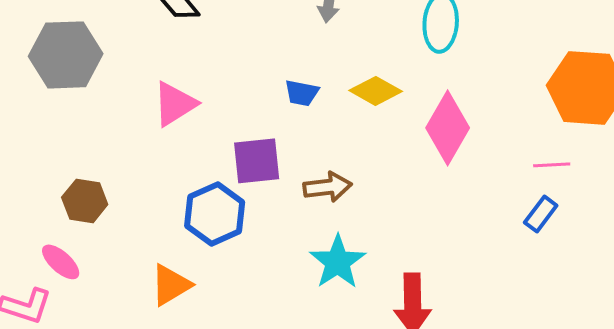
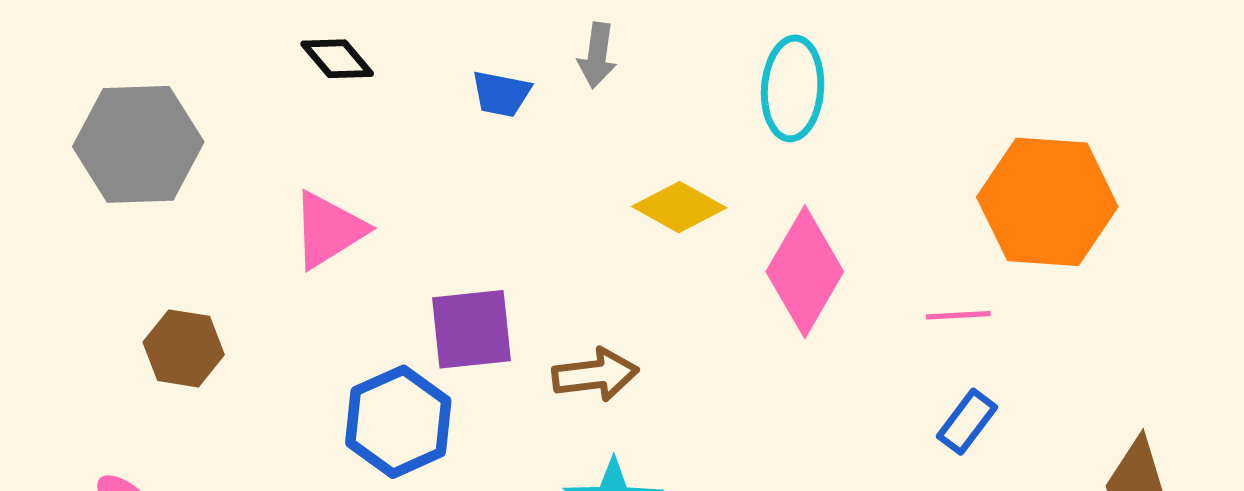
blue trapezoid: (302, 93) -> (501, 94), moved
pink line: (552, 165) -> (958, 315), moved
brown hexagon: (85, 201) -> (184, 348), moved

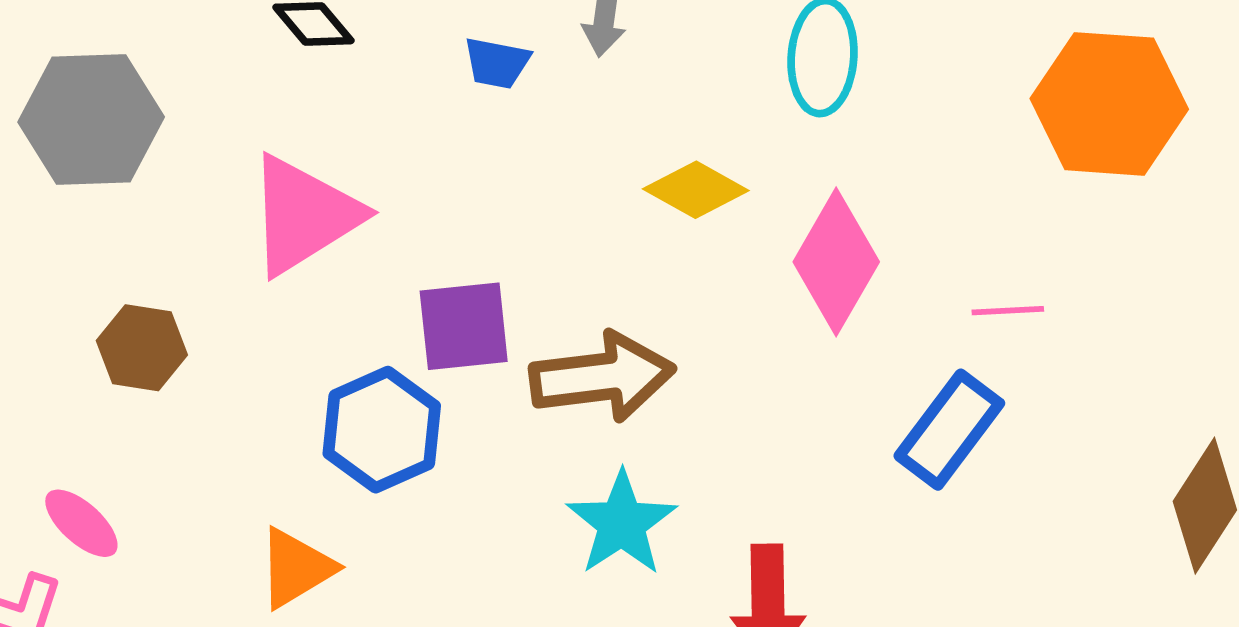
orange hexagon: (1047, 202) -> (1109, 104), moved
pink triangle: (328, 230) -> (304, 215), size x1.4
brown arrow: (595, 375) -> (602, 377), size x1.5
blue rectangle: (967, 422) -> (949, 430), moved, size x1.6

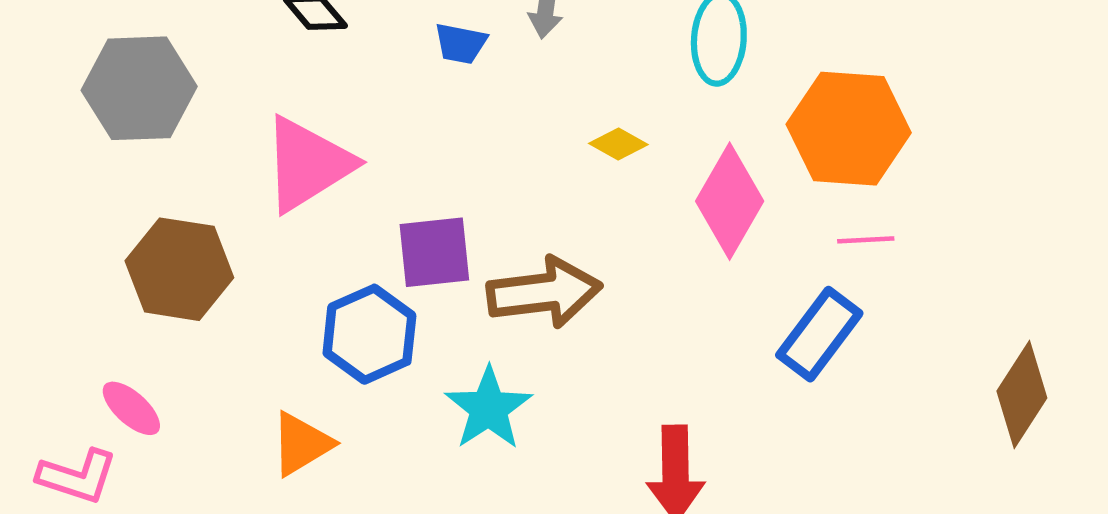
orange hexagon: (1109, 104) -> (849, 129), moved
yellow diamond: (696, 190) -> (618, 144), size x0.7
brown hexagon: (142, 348) -> (179, 269), size x1.5
cyan star: (622, 523) -> (489, 408), moved

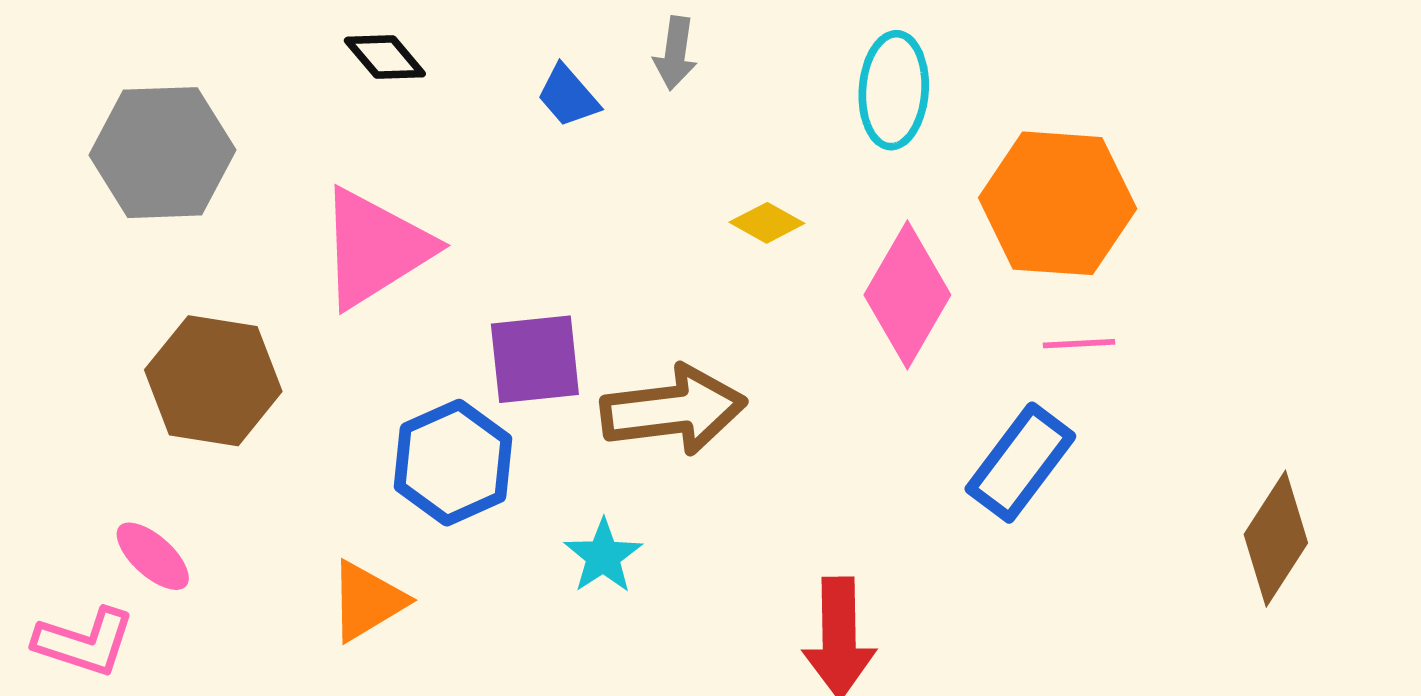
blue trapezoid: (461, 44) -> (568, 96), turned 38
cyan star: (489, 408) -> (603, 556), size x0.7

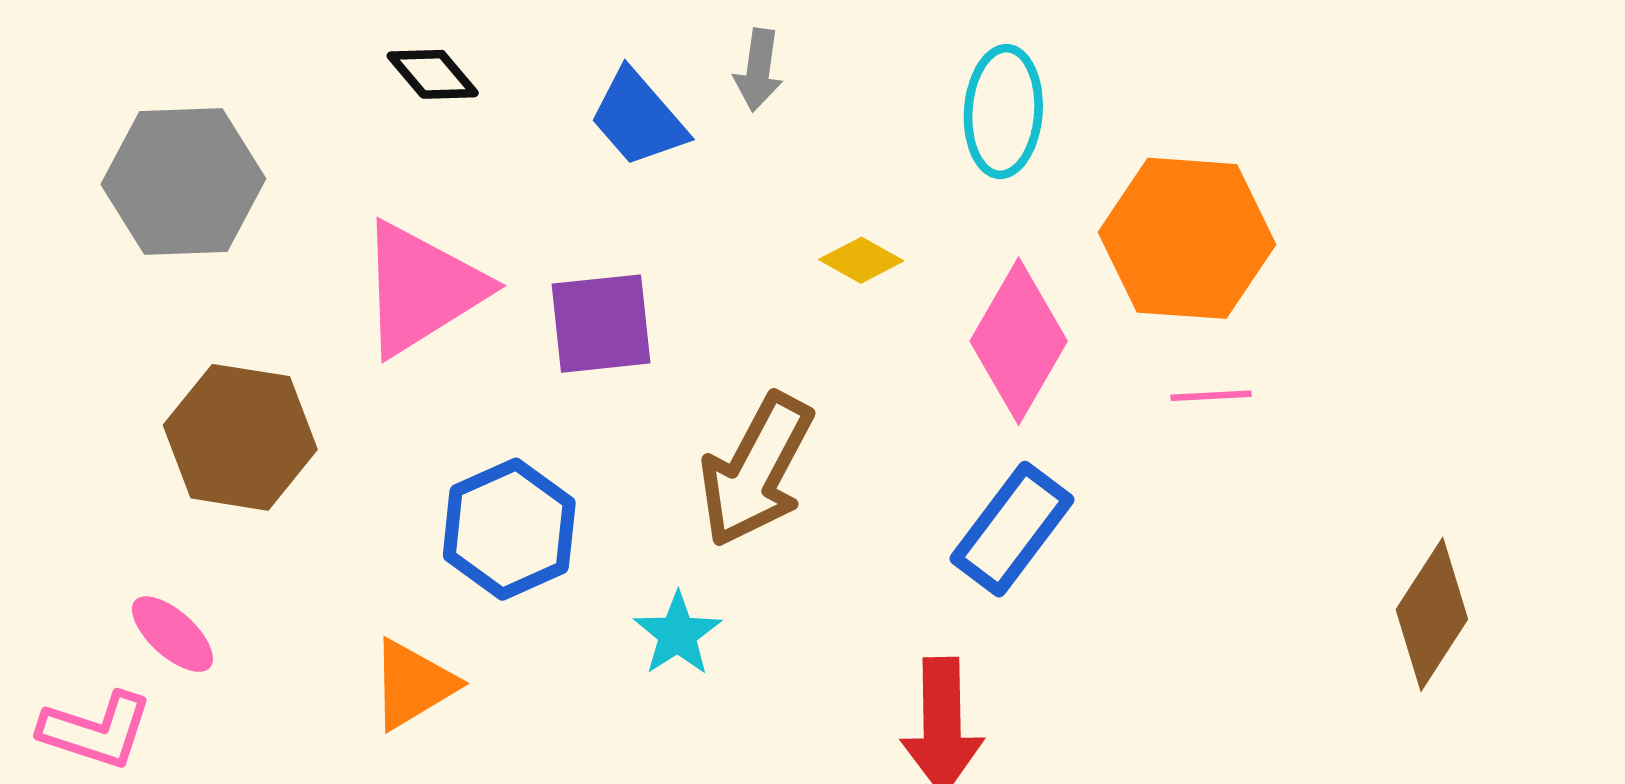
blue trapezoid: (568, 96) -> (638, 118), size x1.4
purple square: (535, 359) -> (601, 324), moved
brown arrow: (673, 410) -> (756, 470), turned 125
blue rectangle: (1020, 463) -> (1012, 529), moved

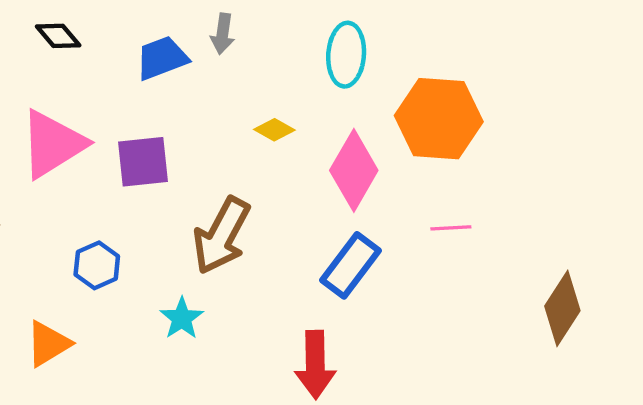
blue trapezoid: (638, 118) -> (162, 58), turned 110
pink line: (1211, 396) -> (451, 228), moved
blue hexagon: (509, 529) -> (97, 265), size x0.7

